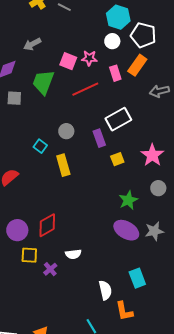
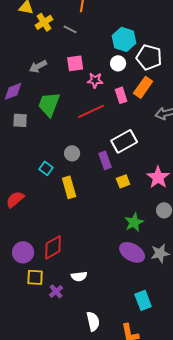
pink square: (68, 61) -> (75, 63), moved, turned -30
white semicircle: (105, 290) -> (93, 321), moved

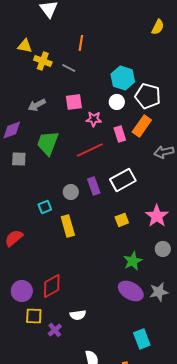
yellow cross: (44, 22) -> (43, 61), turned -36
purple rectangle: (105, 160) -> (94, 186), moved
cyan square: (46, 168) -> (45, 207), turned 32

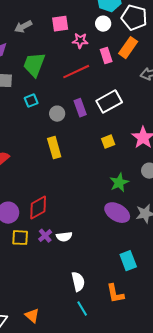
cyan square: (45, 207) -> (31, 101), moved
purple cross: (55, 330) -> (45, 236), moved

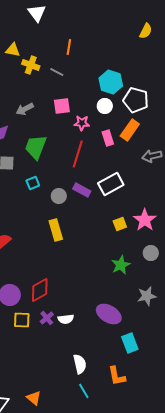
red line: (76, 72) -> (78, 154), turned -48
purple rectangle: (80, 108) -> (82, 190), turned -42
yellow square: (108, 142) -> (120, 224), moved
purple ellipse: (117, 213) -> (109, 314), moved

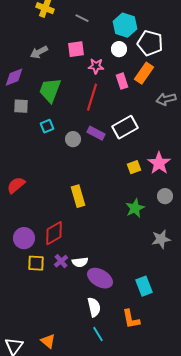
gray line: (57, 72) -> (82, 18), moved
yellow rectangle: (56, 230) -> (78, 196), moved
purple ellipse: (109, 314) -> (100, 278), moved

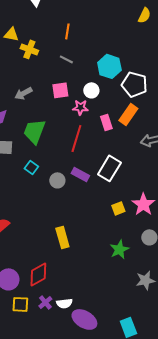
white circle: (119, 49) -> (91, 90), moved
cyan square: (47, 126) -> (31, 167), turned -32
white rectangle: (125, 127) -> (109, 168), turned -30

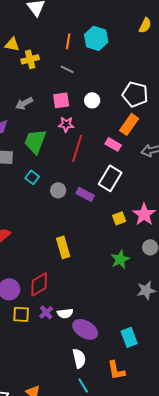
yellow cross: (29, 49) -> (30, 59), turned -36
cyan hexagon: (109, 66) -> (96, 38), moved
pink star: (80, 107) -> (66, 124), moved
pink rectangle: (106, 122) -> (113, 144), moved, turned -42
purple rectangle: (80, 174) -> (85, 194), moved

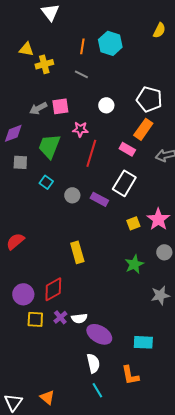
pink square: (61, 100) -> (60, 106), moved
cyan rectangle: (129, 337) -> (143, 342), turned -66

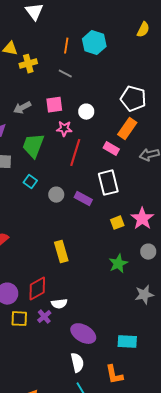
white circle: (106, 105) -> (86, 112), moved
pink square: (60, 106) -> (54, 105), moved
white rectangle: (124, 183) -> (108, 183), turned -45
white semicircle: (79, 318) -> (59, 304), moved

